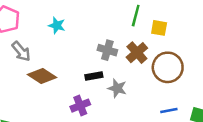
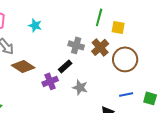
black rectangle: (94, 76) -> (65, 66), turned -32
gray star: (117, 88) -> (80, 87), moved
purple cross: (80, 106) -> (50, 81), moved

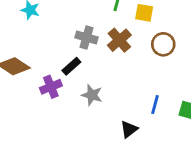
brown circle: (125, 59) -> (163, 44), moved, size x0.7
blue line: (126, 94) -> (155, 105), turned -64

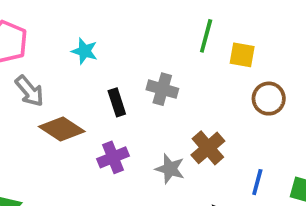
brown cross: (119, 40) -> (208, 148), moved
black rectangle: (71, 66) -> (117, 102), moved, turned -66

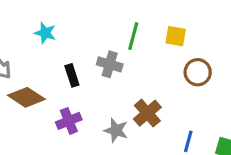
green line: (206, 36) -> (133, 36), moved

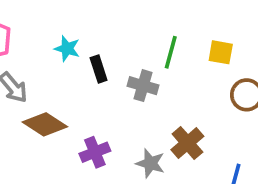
black rectangle: (72, 75) -> (99, 69), moved

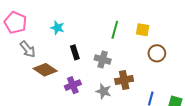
black rectangle: (99, 69) -> (75, 52), moved
gray cross: (143, 86) -> (103, 59), moved
brown cross: (187, 143) -> (124, 80), turned 30

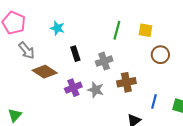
gray cross: (103, 59) -> (104, 61), turned -35
gray star: (104, 91) -> (96, 90), moved

